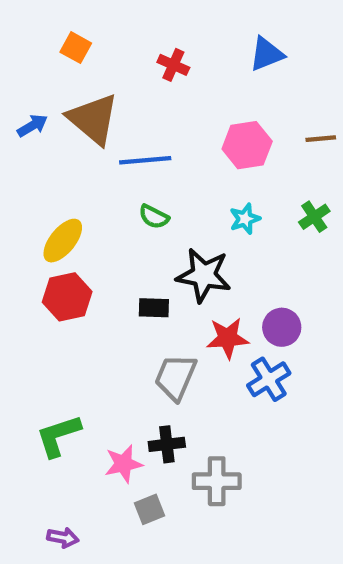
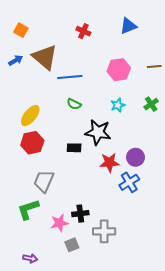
orange square: (76, 48) -> (21, 30), moved
gray trapezoid: (176, 377) -> (44, 181), moved

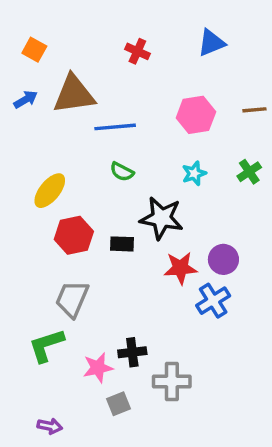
brown triangle: (45, 57) -> (74, 94), turned -48
red hexagon: (32, 143) -> (74, 235), moved

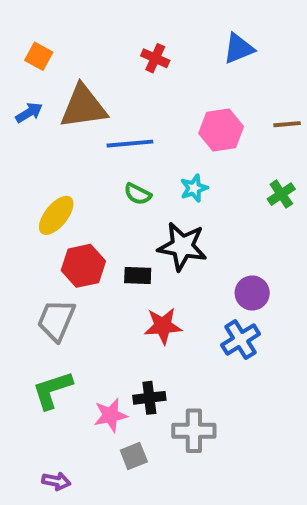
cyan star: (194, 173) -> (194, 188), moved
red star: (180, 268) -> (163, 326), moved
gray trapezoid: (72, 299) -> (56, 320), moved

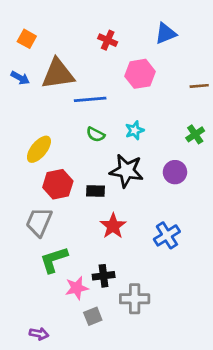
blue arrow: (29, 113) -> (20, 78), turned 60
pink hexagon: (221, 130) -> (140, 74), moved
purple circle: (252, 293) -> (175, 172), moved
red star: (163, 326) -> (113, 226), turned -30
green L-shape: (52, 390) -> (54, 260), moved

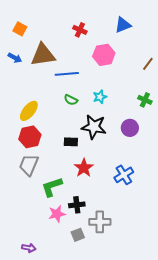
brown line: (199, 86) -> (148, 64), turned -48
green cross: (195, 134) -> (145, 100), turned -32
red hexagon: (58, 184) -> (30, 137), moved
green L-shape: (54, 260) -> (52, 187), moved
gray square: (93, 316) -> (78, 235), moved

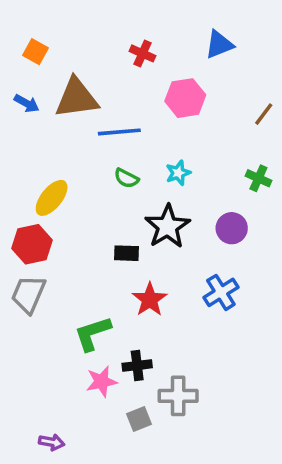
black star: (94, 127) -> (167, 226), turned 30
red hexagon: (30, 137) -> (32, 244), moved
gray trapezoid: (29, 165) -> (28, 294), moved
blue cross: (124, 175) -> (221, 292), moved

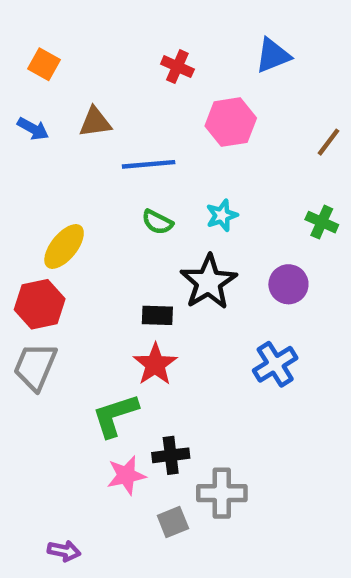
brown triangle: (77, 98) -> (95, 122), size x0.6
red star: (150, 300) -> (155, 364), moved

